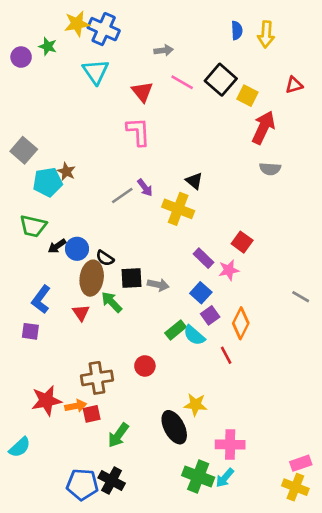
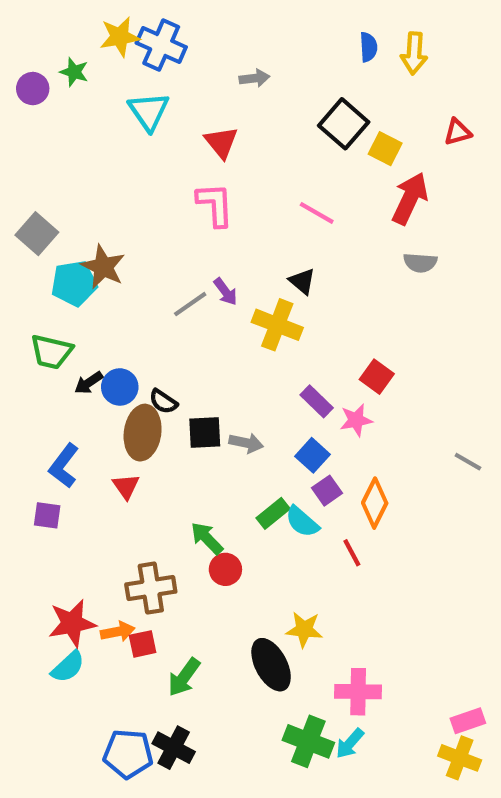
pink line: (182, 82) -> (317, 213), moved
brown star: (66, 172) -> (103, 267), size x1.5
green arrow: (112, 302) -> (207, 538), moved
cyan semicircle: (20, 447) -> (68, 667), moved

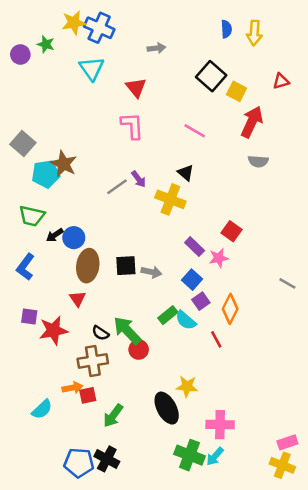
black semicircle: (163, 401) -> (100, 333), moved
blue L-shape: (64, 466) -> (25, 267), moved
green arrow: (207, 538) -> (127, 330), size x1.4
red star: (72, 623) -> (53, 330), moved

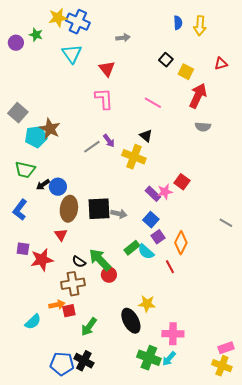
black square: (211, 76) -> (166, 60), size x0.6
pink star: (219, 258) -> (165, 192), moved
black square: (126, 266) -> (99, 209), size x1.4

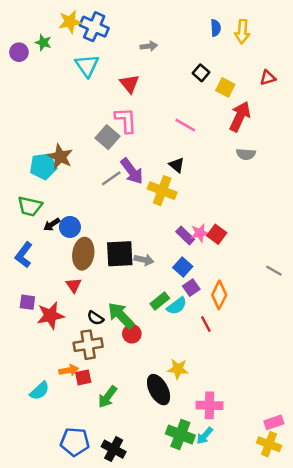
gray square: (18, 113) -> (108, 137), moved
purple arrow: (109, 141) -> (132, 171), size x1.6
red square: (182, 182) -> (217, 234), moved
cyan semicircle: (146, 252) -> (177, 306), turned -78
black cross: (84, 361) -> (114, 449), moved

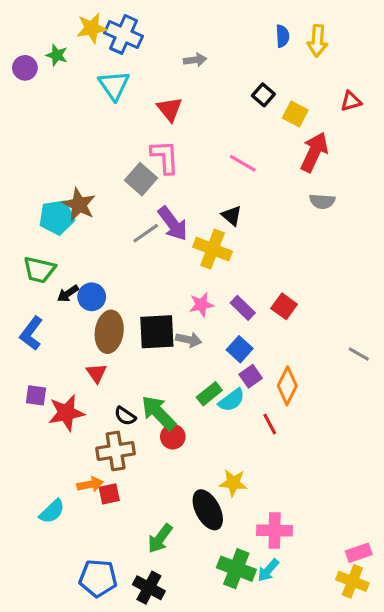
pink star: (200, 233) -> (201, 305), moved
green arrow: (108, 397) -> (160, 538), moved

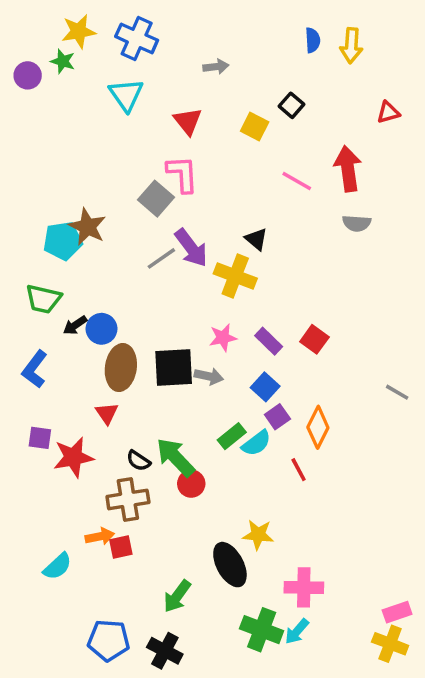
yellow star: (92, 28) -> (79, 31), moved
yellow square: (295, 114) -> (255, 126), moved
red arrow: (314, 152) -> (348, 169), turned -33
pink line: (243, 163) -> (297, 181), moved

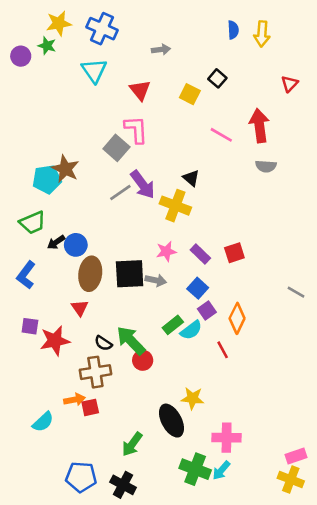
red triangle: (388, 112) -> (289, 84), turned -30
green trapezoid: (43, 299) -> (33, 223), turned -36
red square: (314, 339) -> (234, 253), turned 36

